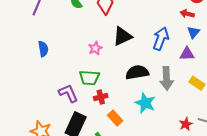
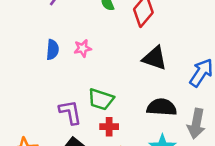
black triangle: (123, 36) -> (155, 58), turned 30
pink star: (95, 48) -> (83, 48), moved

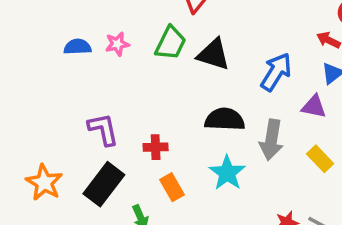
blue semicircle: (53, 50) -> (77, 47), turned -96
green trapezoid: (101, 99) -> (171, 43), moved, turned -80

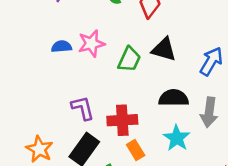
green trapezoid: (171, 43) -> (129, 59), moved
pink star: (117, 44) -> (91, 44), size x1.5
red cross: (156, 147) -> (122, 120), size x1.6

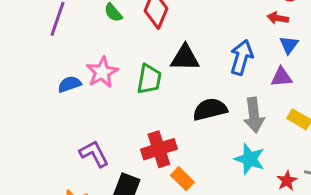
purple L-shape: (83, 108) -> (94, 154), moved
cyan star: (177, 138) -> (250, 159), moved

